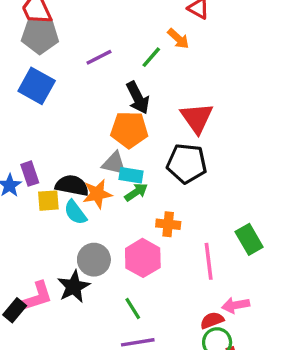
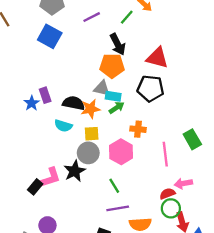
red triangle: (197, 118) -> (157, 58), turned -40
yellow square: (48, 201) -> (92, 134), moved
cyan semicircle: (75, 212) -> (63, 126), moved, turned -36

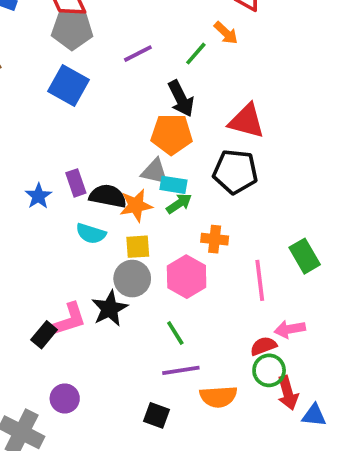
purple rectangle: (45, 95) -> (76, 183), moved

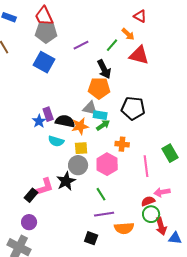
red triangle: (247, 121) -> (139, 55), moved
blue star: (38, 196) -> (39, 121), moved
purple circle: (65, 398) -> (29, 222), moved

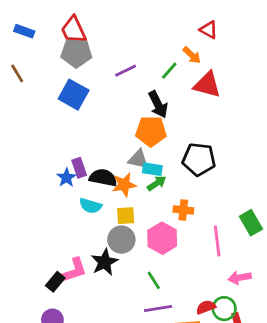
red semicircle: (148, 201) -> (206, 307), moved

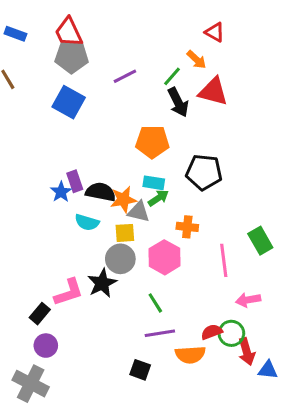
black arrow: (158, 104) -> (178, 102), moved
gray triangle: (138, 159) -> (139, 212), moved
black rectangle: (55, 282) -> (40, 314), moved

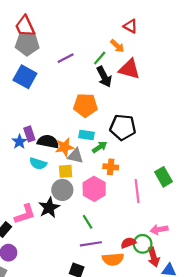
green arrow: (158, 198) -> (100, 147), moved
pink arrow: (248, 300) -> (159, 230), moved

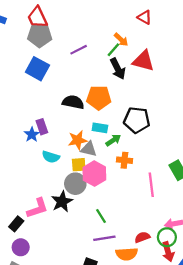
orange arrow: (117, 46) -> (121, 40), moved
black semicircle: (48, 142) -> (73, 102), moved
pink hexagon: (94, 189) -> (94, 174), moved
green circle: (143, 244) -> (167, 237), moved

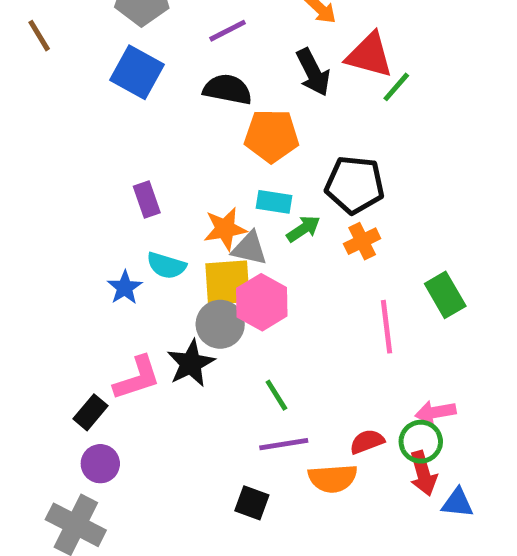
green line: (113, 50) -> (396, 87), moved
black semicircle: (73, 102) -> (228, 89), moved
blue star: (32, 135) -> (125, 288), moved
orange cross: (124, 160) -> (362, 241), moved, turned -32
yellow square: (79, 165) -> (228, 283), size x1.5

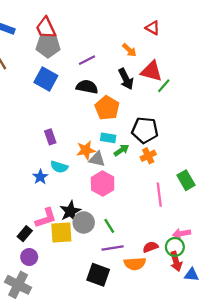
orange pentagon: (272, 136) -> (107, 108), turned 30
yellow square: (228, 283) -> (61, 232), moved
gray circle: (220, 324) -> (84, 222), moved
black square: (252, 503) -> (98, 275), size x1.5

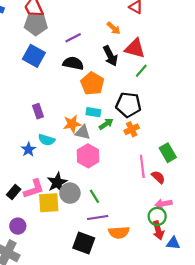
green line: (164, 86) -> (141, 71), moved
black rectangle: (25, 234) -> (14, 192), moved
red semicircle: (150, 247) -> (158, 177), moved, turned 64

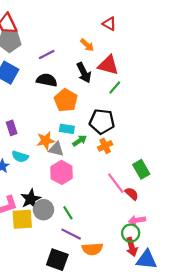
pink line: (142, 166) -> (116, 183), turned -30
purple line: (98, 218) -> (71, 234), turned 36
blue triangle: (173, 243) -> (147, 260), size x1.5

